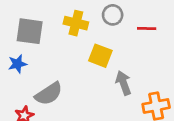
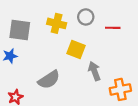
gray semicircle: (49, 94) -> (49, 80), moved

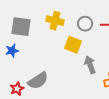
gray circle: (86, 17) -> (85, 24), moved
gray semicircle: (49, 80) -> (38, 81), moved

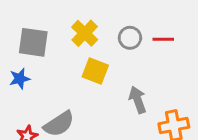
yellow cross: (55, 21) -> (85, 33), turned 30
yellow square: (73, 45) -> (95, 71), moved

